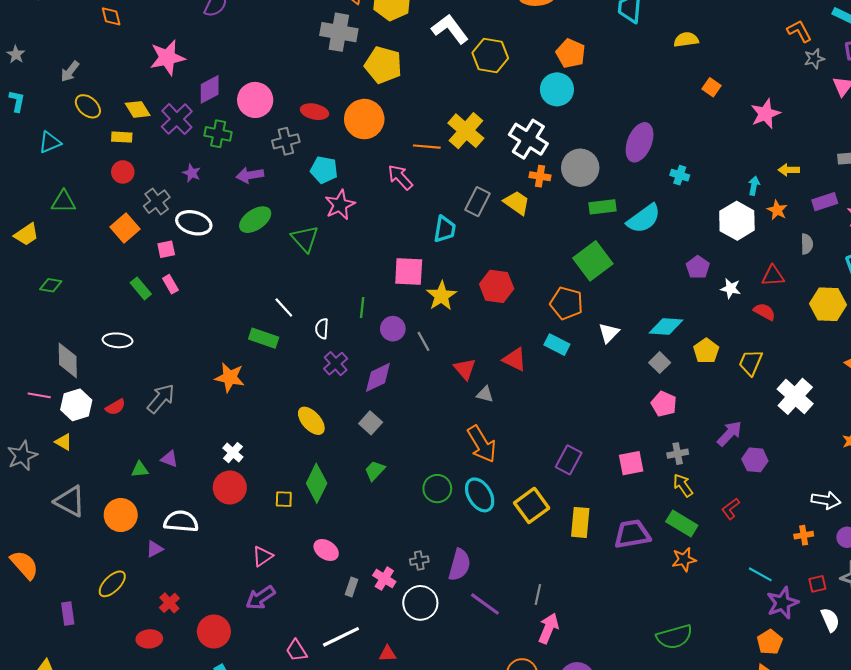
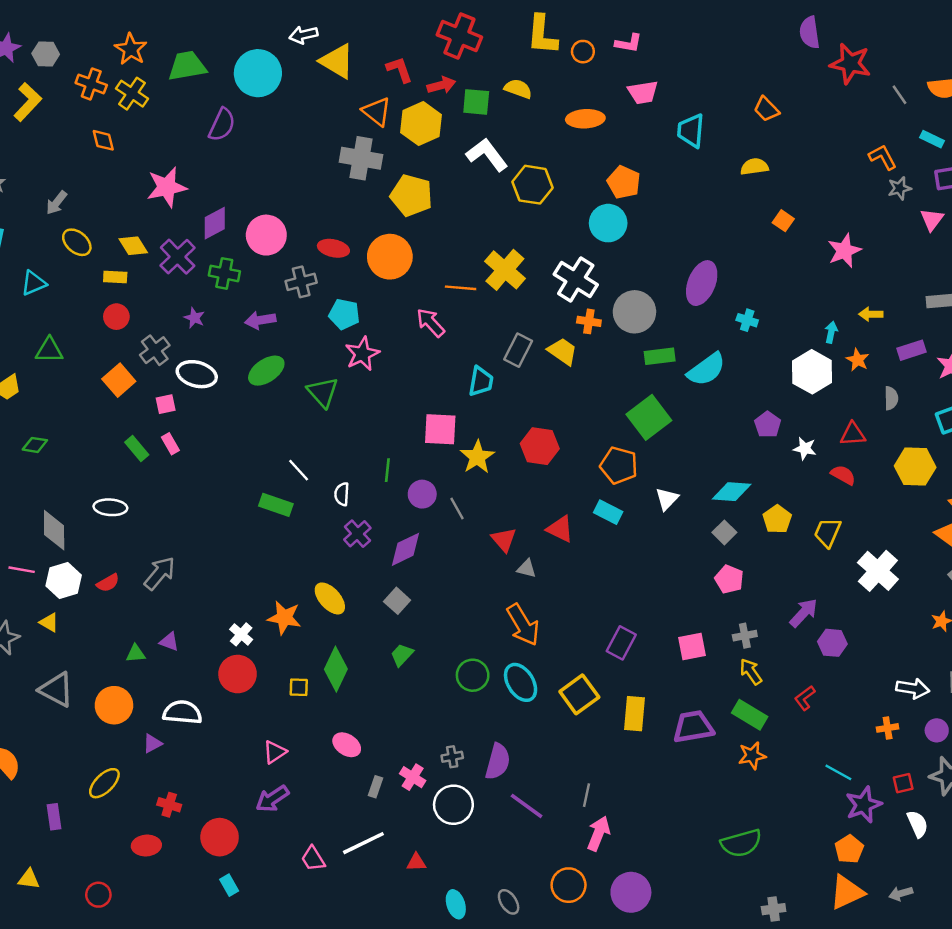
orange star: (230, 377) -> (284, 618), moved
red cross: (169, 603) -> (169, 805), turned -30

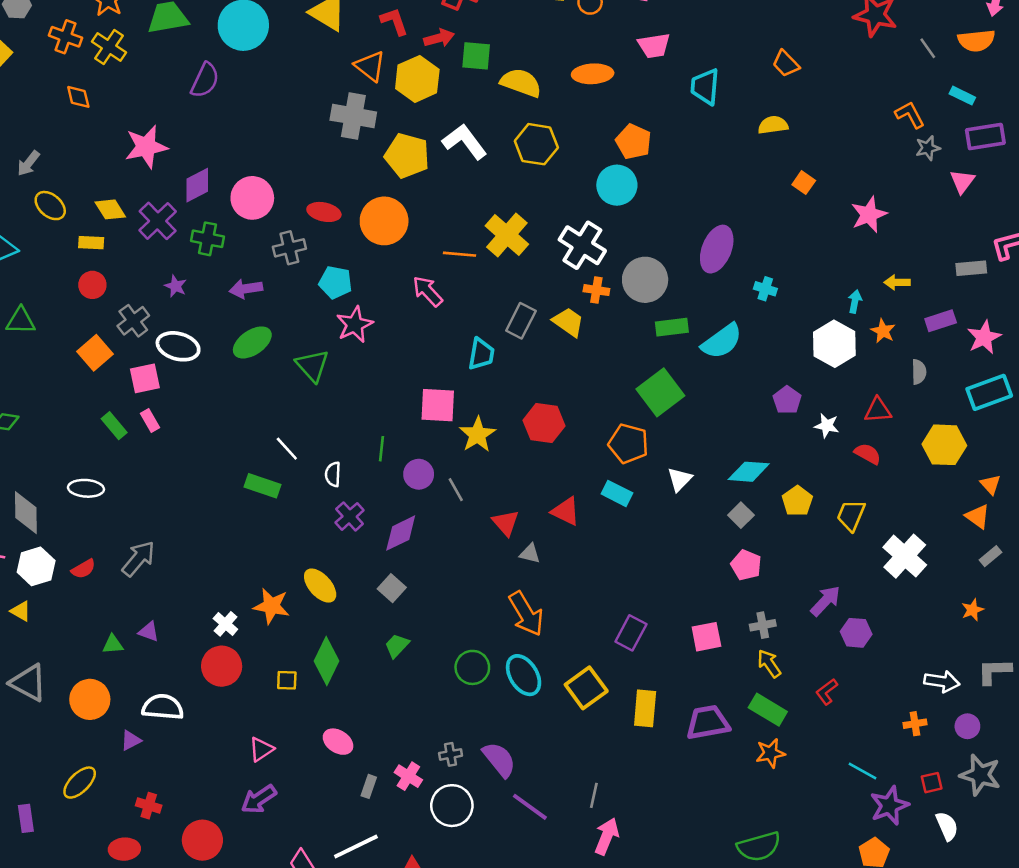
yellow semicircle: (518, 89) -> (521, 83), moved, size x1.4
white L-shape: (487, 155) -> (465, 142), moved
pink square: (166, 404) -> (145, 378), size x1.4
purple semicircle: (498, 762) -> (499, 760), turned -54

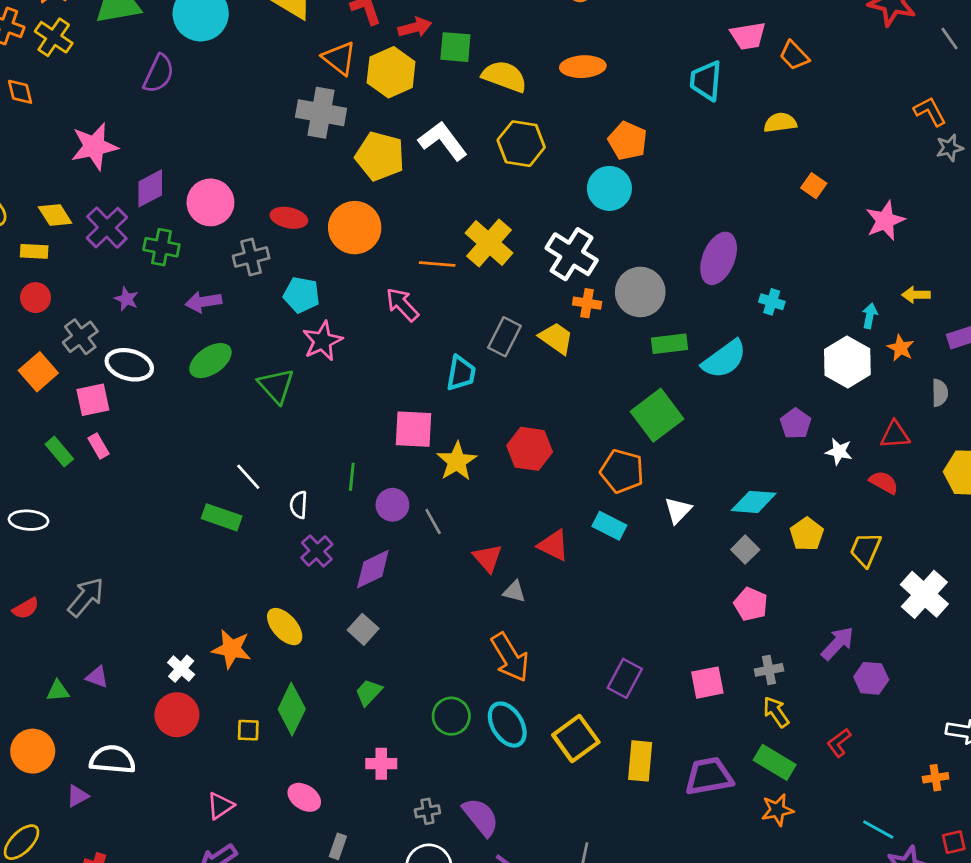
pink trapezoid: (654, 46) -> (748, 36), moved
pink cross: (408, 776) -> (381, 764), moved, turned -32

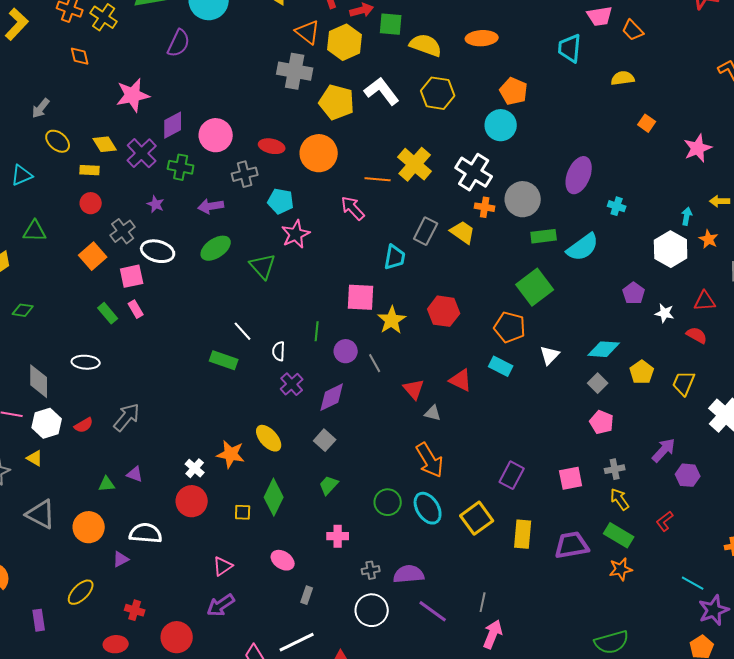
purple semicircle: (481, 817) -> (409, 574), turned -56

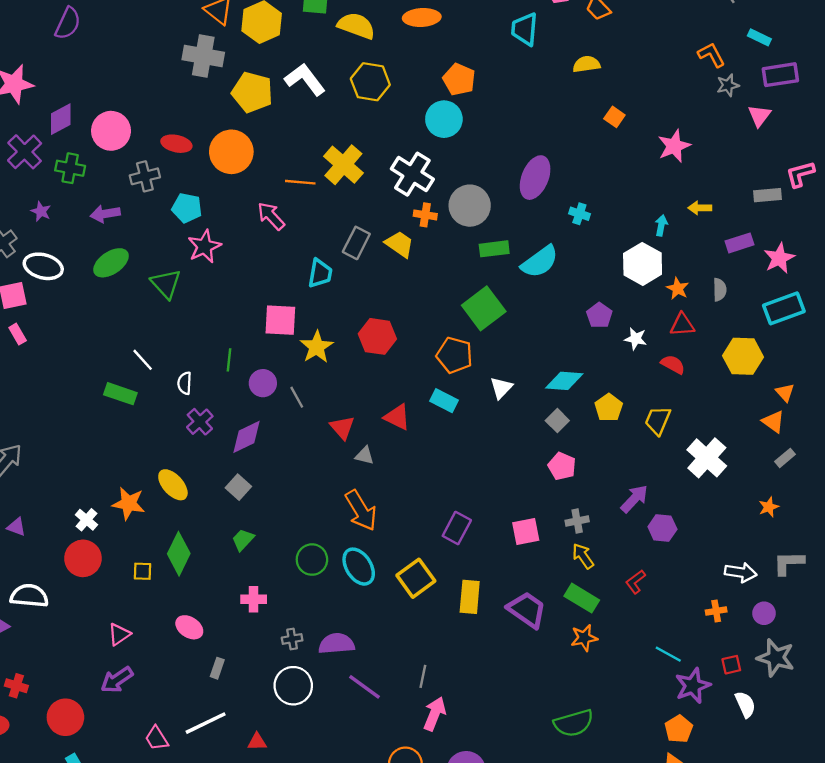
orange star: (709, 239) -> (678, 289), moved
purple trapezoid: (572, 545) -> (527, 610), turned 45

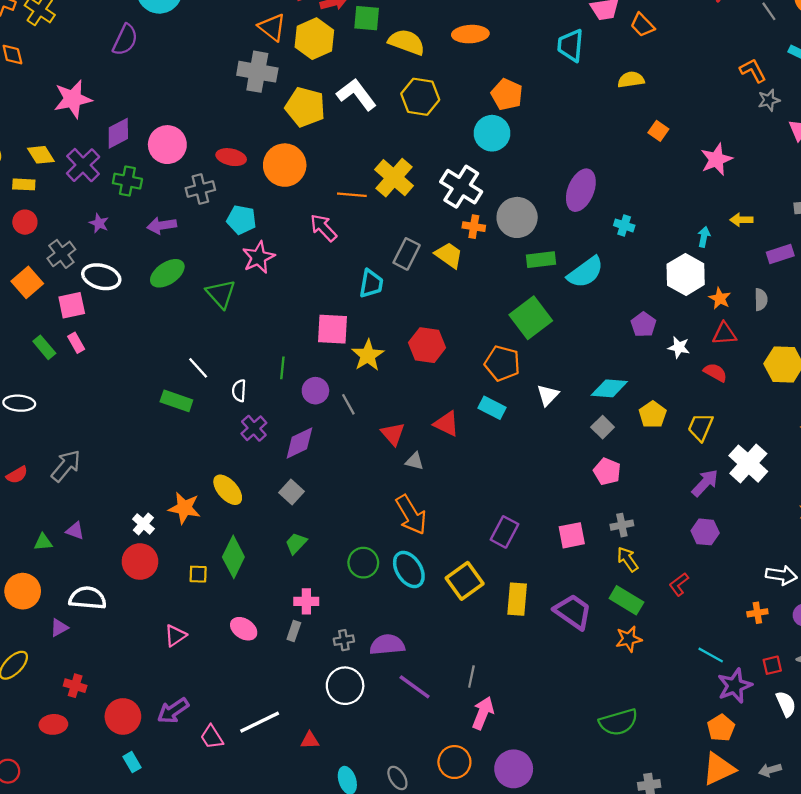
purple arrow: (634, 499) -> (705, 483), moved
gray rectangle: (217, 668) -> (294, 631), moved
purple arrow: (117, 680) -> (173, 711), moved

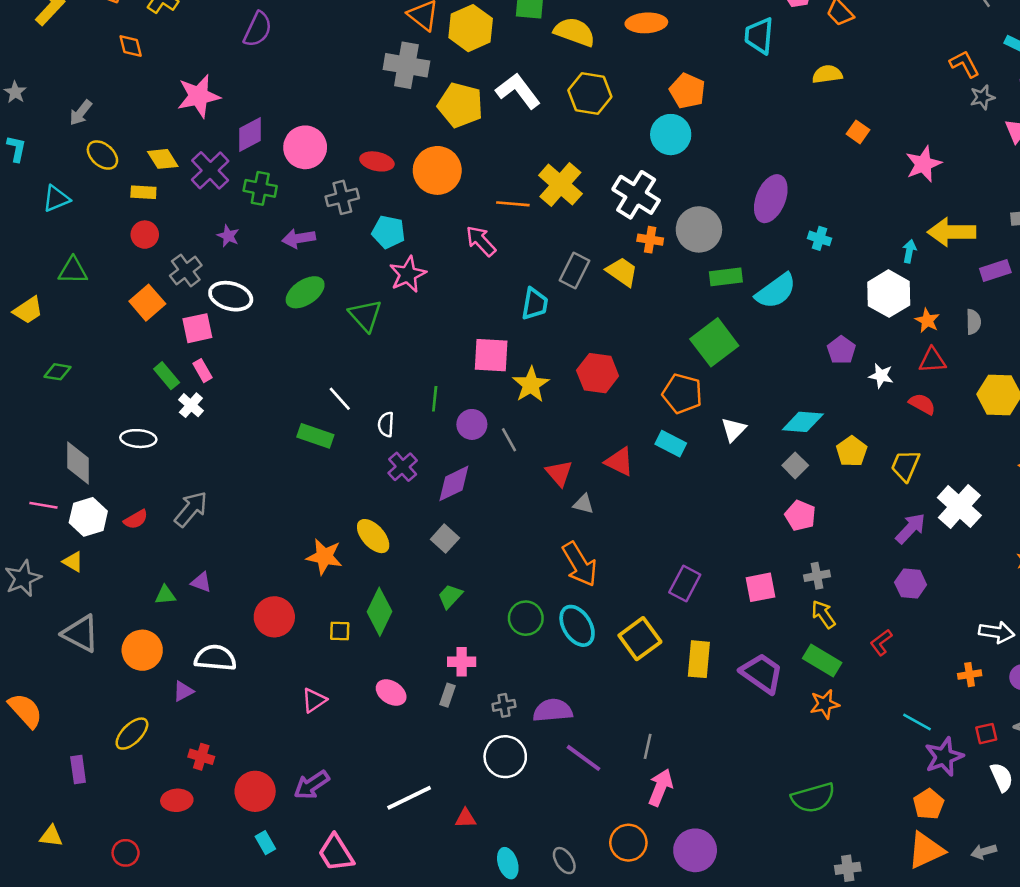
yellow arrow: (741, 220) -> (952, 232), size x1.8
white cross: (143, 524) -> (191, 405), moved
pink trapezoid: (212, 737) -> (336, 853), moved, size x1.4

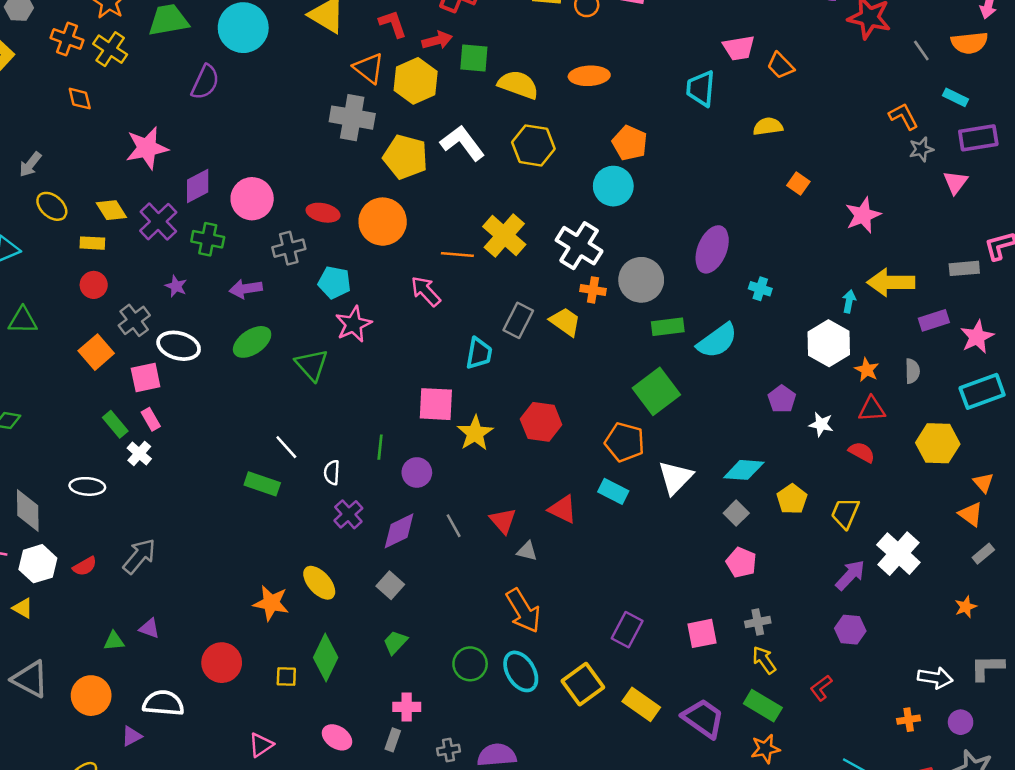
white triangle: (734, 430) -> (675, 478), size x1.4
gray line: (509, 440) -> (454, 526), moved
yellow rectangle: (699, 659) -> (641, 704), turned -60

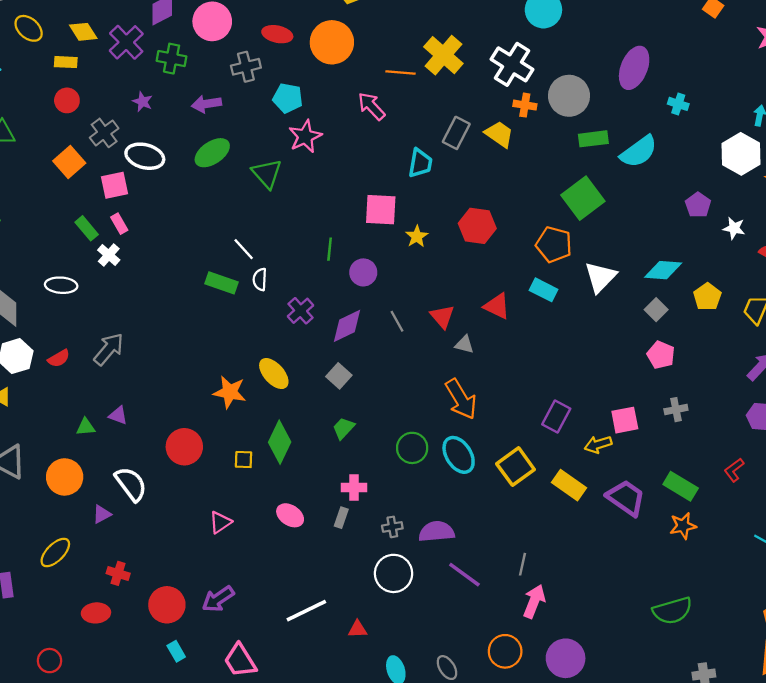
yellow star: (475, 433) -> (417, 236), size x0.7
white semicircle: (332, 472) -> (260, 279), moved
yellow arrow: (764, 660) -> (598, 444), moved, turned -72
white semicircle: (163, 703) -> (131, 484), turned 48

